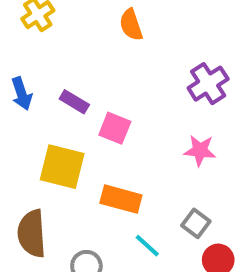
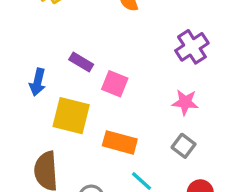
blue arrow: (22, 94) -> (38, 82), moved, turned 32
gray square: (196, 223) -> (184, 146), moved

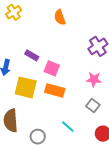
orange rectangle: (120, 142) -> (55, 90), moved

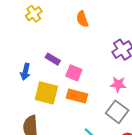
gray square: (93, 105) -> (117, 112), size x1.5

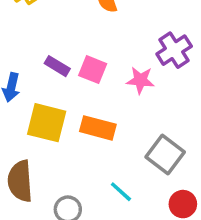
pink square: (74, 73) -> (93, 70), moved
pink star: (118, 84) -> (140, 80), moved

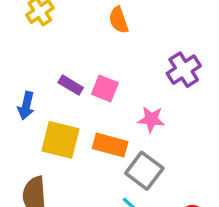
pink star: (140, 80) -> (151, 119), moved
gray square: (165, 155) -> (144, 171), moved

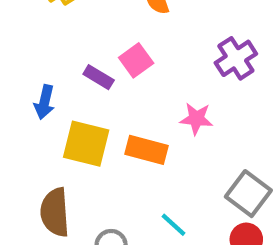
pink square: (105, 89) -> (136, 60), moved, turned 32
gray square: (144, 171) -> (248, 194), moved

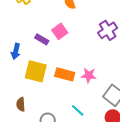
pink star: (196, 119) -> (89, 75), moved
brown semicircle: (55, 212) -> (21, 104), size x0.6

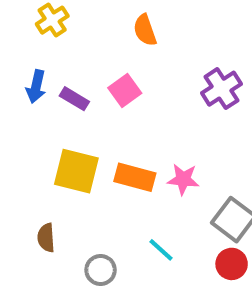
purple rectangle: (42, 39) -> (74, 99), moved
blue arrow: (16, 51) -> (36, 87), moved

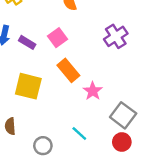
orange rectangle: (135, 177) -> (68, 70), moved, turned 35
pink star: (183, 179) -> (93, 91), turned 30

